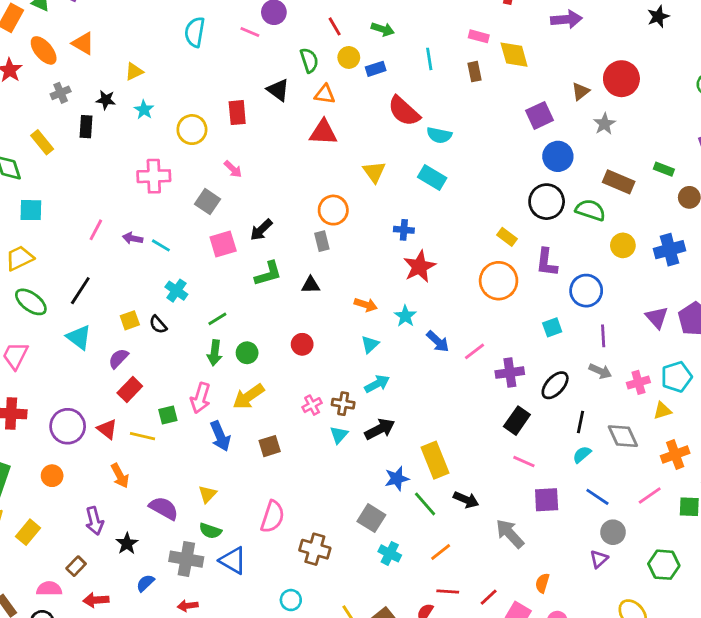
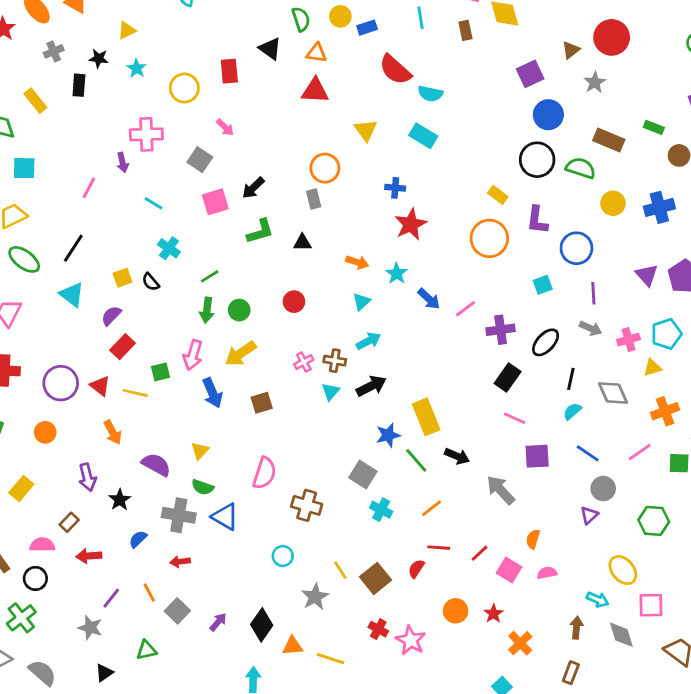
purple arrow: (133, 238) -> (123, 162), moved, turned -114

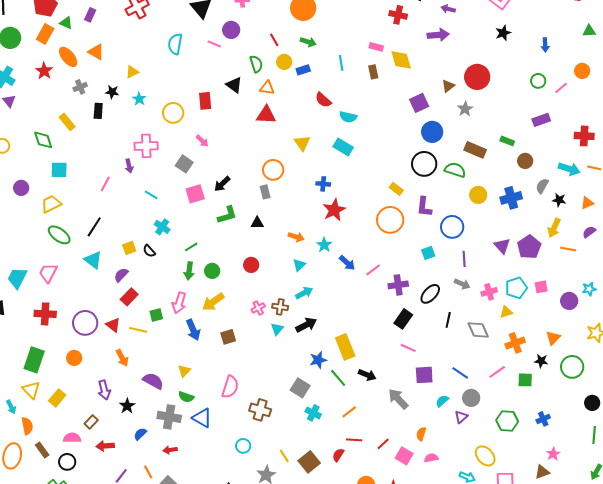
red semicircle: (395, 70) -> (323, 100), size x0.7
cyan semicircle: (572, 411) -> (442, 401), moved

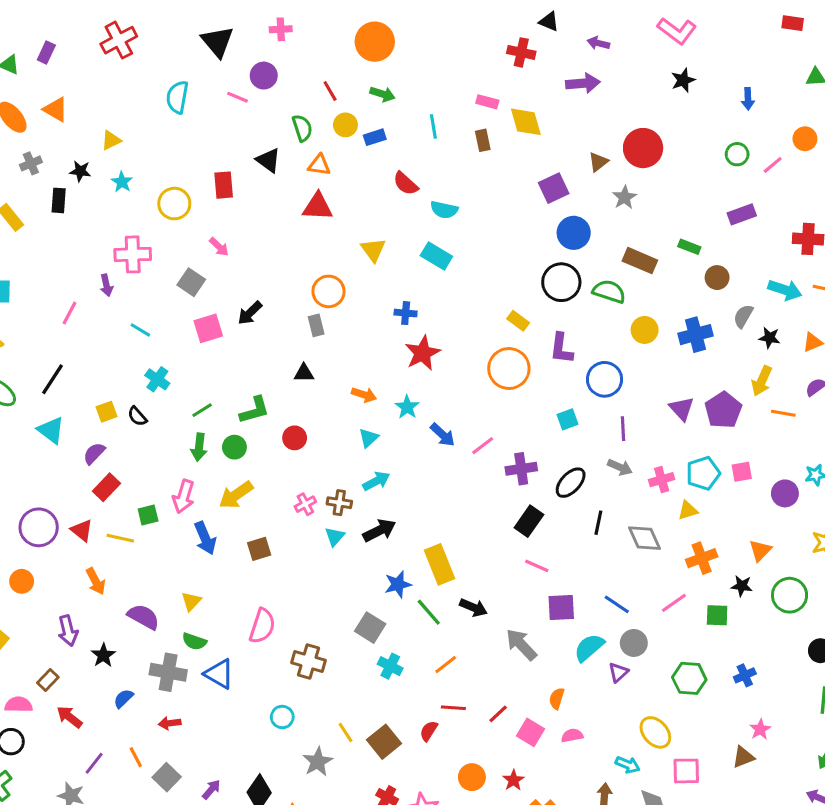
green L-shape: (227, 215) -> (254, 410), moved
cyan semicircle: (442, 401) -> (589, 648), size x1.5
red arrow: (105, 446) -> (69, 717), turned 42

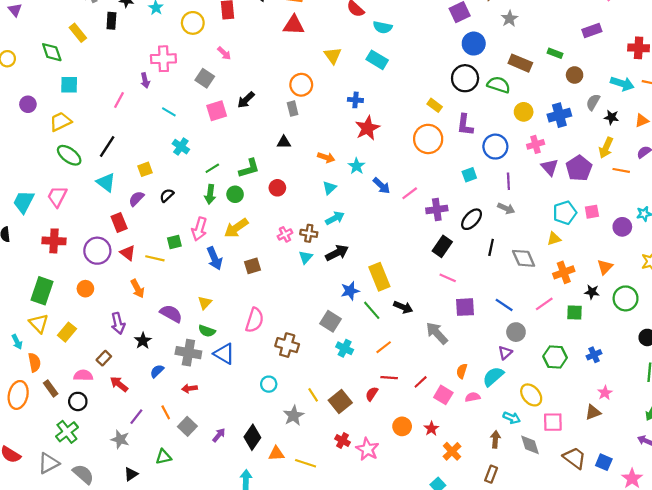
black semicircle: (137, 416) -> (167, 195), moved, turned 88
pink cross: (662, 480) -> (536, 144), moved
red rectangle: (106, 487) -> (119, 222), moved, turned -66
cyan semicircle: (589, 648) -> (493, 377), moved

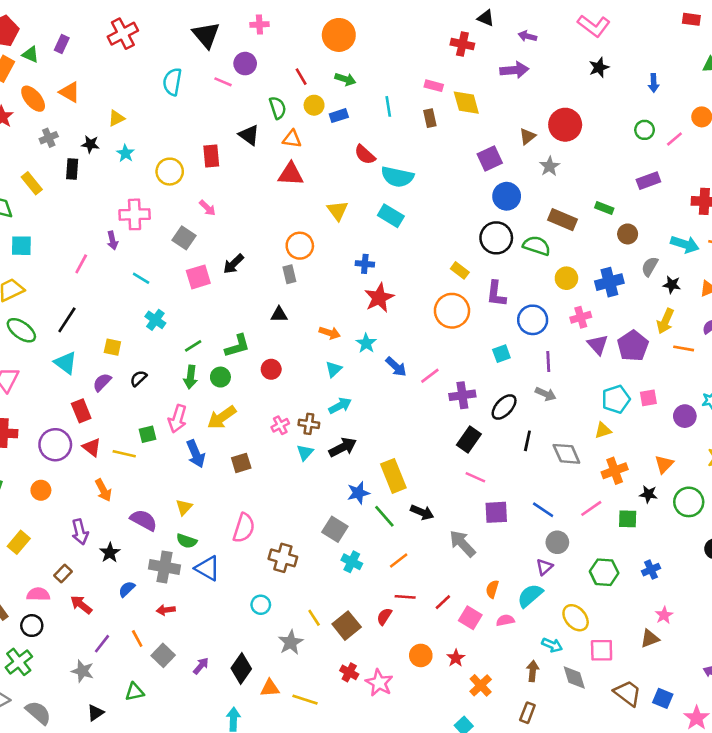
cyan semicircle: (383, 27) -> (397, 177), size x1.4
yellow square: (145, 169) -> (112, 347), turned 32

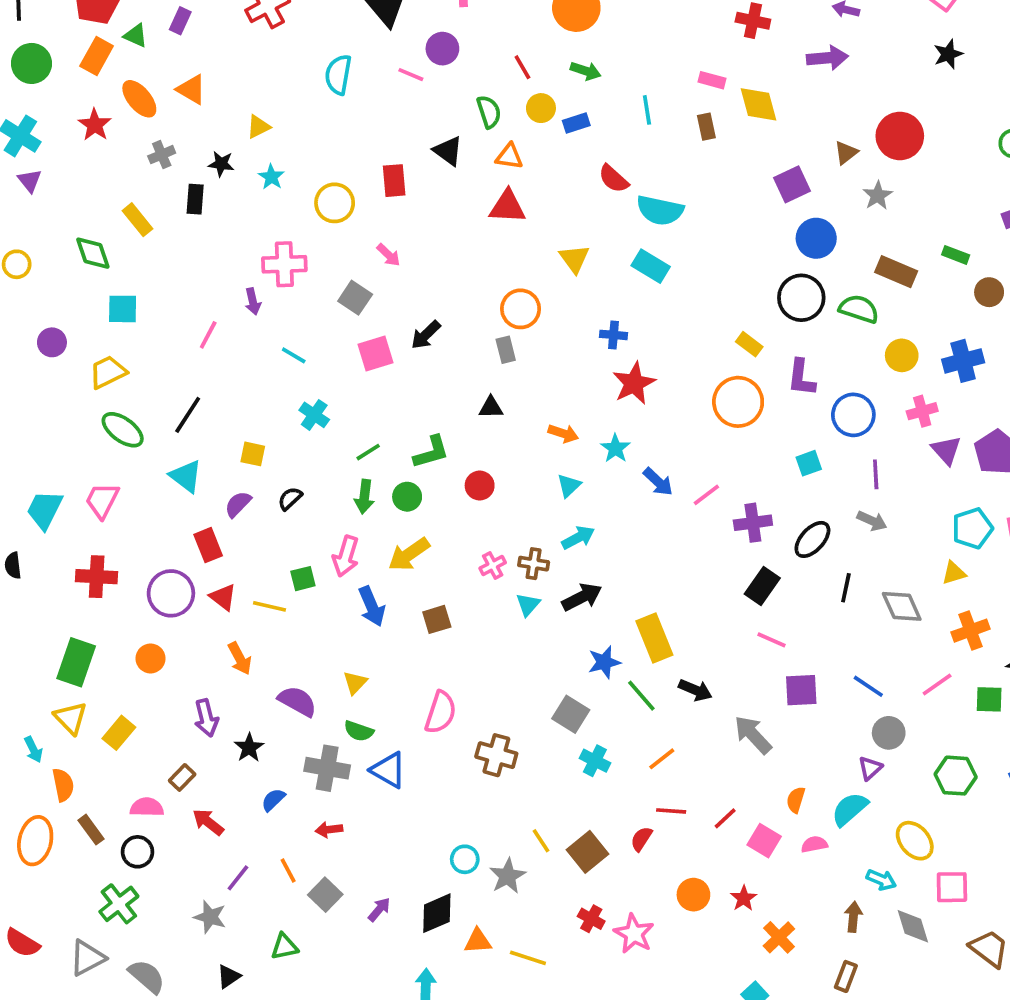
cyan circle: (261, 605) -> (465, 859), moved
black diamond: (241, 668) -> (437, 913), turned 32

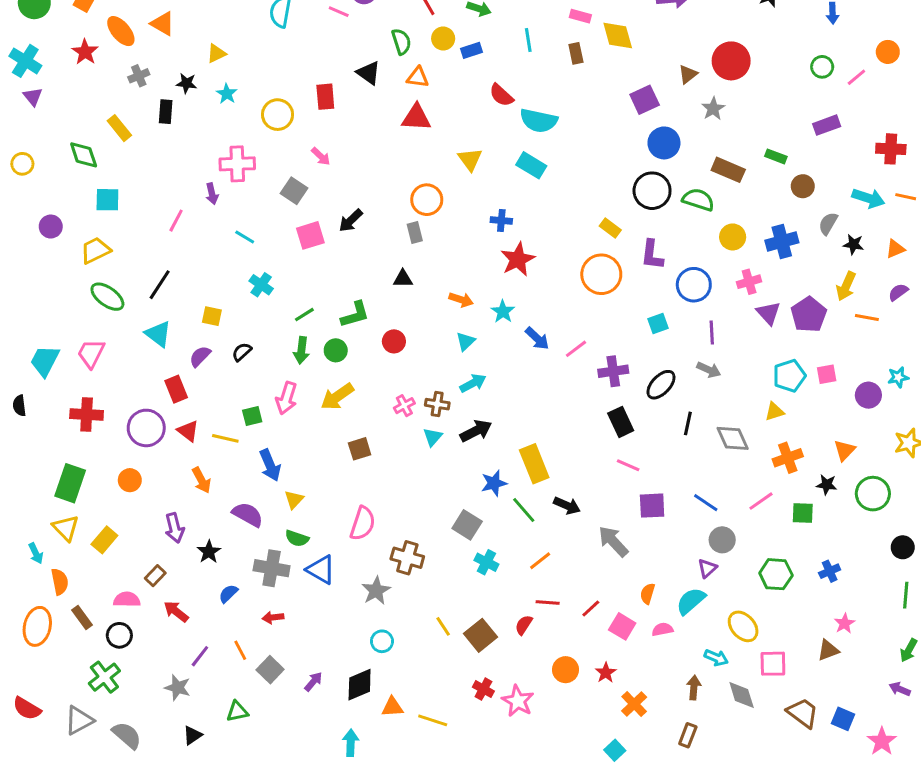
black rectangle: (762, 586) -> (621, 422), turned -60
blue arrow: (372, 606) -> (270, 465), moved
gray star: (508, 876) -> (376, 591), moved

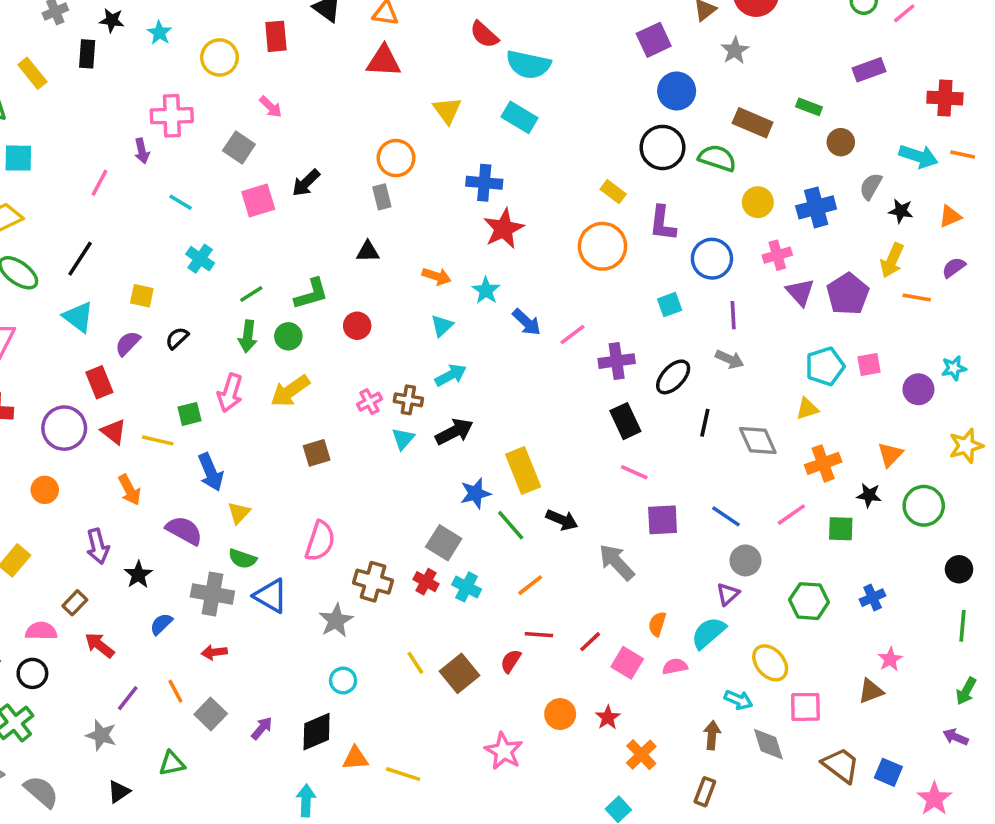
blue cross: (501, 221) -> (484, 183), size x1.4
red cross: (483, 689) -> (426, 582), moved

